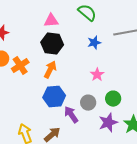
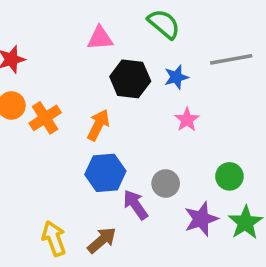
black hexagon: (52, 44) -> (130, 79), moved
pink star: (97, 75) -> (187, 120), moved
green circle: (113, 99) -> (229, 176), moved

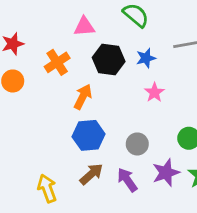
orange cross: (45, 118) -> (57, 62), moved
purple arrow: (135, 205) -> (127, 180), moved
brown arrow: (102, 240) -> (91, 174), moved

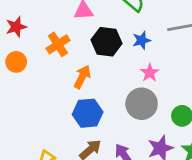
gray circle: (137, 144) -> (142, 104), moved, size x1.5

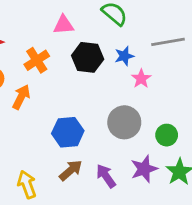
pink star: (150, 73) -> (141, 79), moved
orange arrow: (82, 77) -> (21, 97), moved

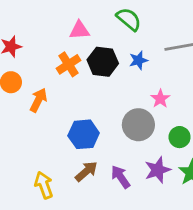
orange cross: (37, 60) -> (68, 64), moved
pink star: (141, 79) -> (160, 99), moved

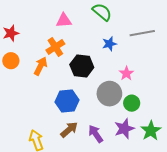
black hexagon: (103, 62) -> (82, 66), moved
orange arrow: (38, 100) -> (41, 66), moved
green circle: (180, 137) -> (132, 103), moved

